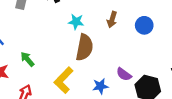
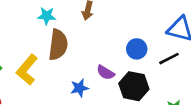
blue circle: (144, 25) -> (137, 49), moved
yellow L-shape: (64, 80) -> (27, 70), moved

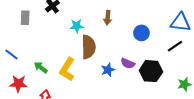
blue circle: (137, 49) -> (141, 33), moved
blue star: (79, 88) -> (108, 70), moved

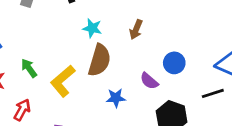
purple semicircle: (128, 63) -> (149, 81), moved

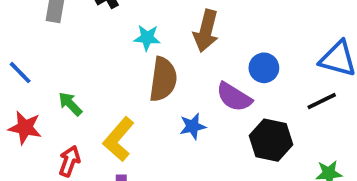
brown arrow: (136, 30) -> (206, 31), size x1.5
yellow L-shape: (63, 81) -> (119, 139), moved
purple semicircle: (149, 81) -> (234, 97), size x1.4

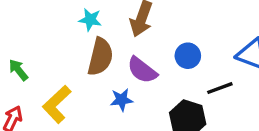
purple semicircle: (234, 97) -> (142, 70), moved
black line: (322, 101) -> (220, 88), moved

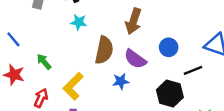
cyan star: (90, 20) -> (79, 22), moved

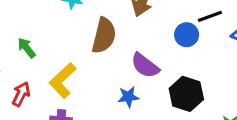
purple semicircle: (135, 59) -> (145, 66), moved
black line: (193, 70) -> (210, 16), moved
blue star: (121, 81) -> (128, 97), moved

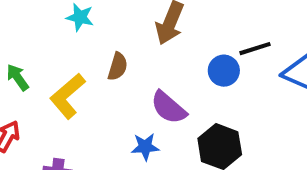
brown semicircle: (104, 36) -> (118, 67), size x0.6
yellow L-shape: (63, 80) -> (67, 96), moved

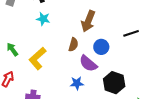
brown semicircle: (118, 67) -> (73, 45), moved
blue circle: (224, 71) -> (101, 47), moved

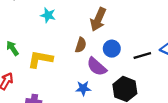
black line: (131, 33) -> (142, 55), moved
yellow L-shape: (37, 58) -> (40, 59), turned 50

